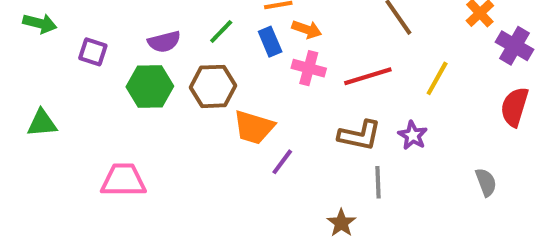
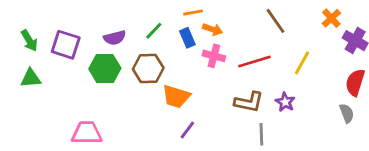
green arrow: (40, 23) -> (29, 41), moved, turned 45
purple square: (93, 52) -> (66, 45), size x1.5
green triangle: (42, 123) -> (31, 78), moved
purple line: (282, 162) -> (187, 130), moved
gray semicircle: (486, 182) -> (347, 113), moved

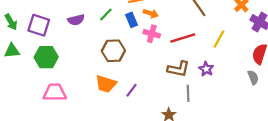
green hexagon: (105, 68) -> (46, 57), moved
brown hexagon: (148, 68) -> (113, 51), moved
orange trapezoid: (176, 96) -> (106, 84), moved

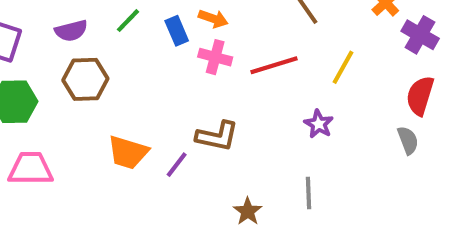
brown hexagon: (113, 51) -> (85, 79), moved
brown L-shape: (178, 69) -> (217, 136), moved
gray line: (188, 93) -> (309, 193), moved

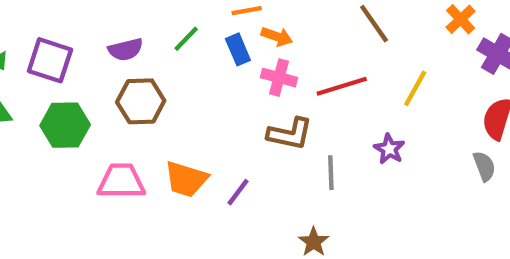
brown L-shape: (217, 136) -> (290, 134), moved
pink trapezoid: (31, 169) -> (121, 181), moved
gray line: (309, 193) -> (331, 173), moved

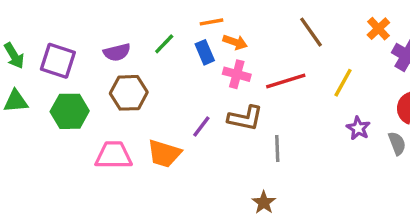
purple star: (389, 149) -> (358, 128), moved
purple line: (238, 192) -> (201, 127), moved

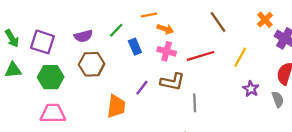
blue rectangle: (205, 52) -> (135, 47), moved
orange trapezoid: (164, 154) -> (116, 106), turned -100
pink trapezoid: (114, 155) -> (53, 113), moved

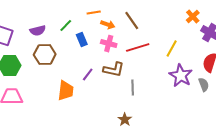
brown line: (218, 22) -> (132, 21), moved
purple star: (251, 89) -> (181, 76), size x1.6

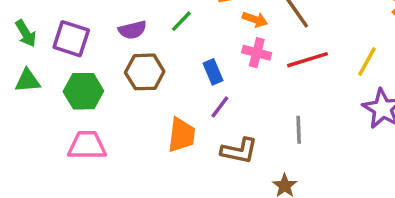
blue rectangle: (82, 40) -> (213, 72), moved
brown L-shape: (114, 70) -> (239, 151), moved

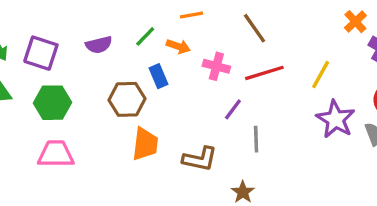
orange arrow: (255, 19) -> (178, 46), moved
brown hexagon: (145, 72) -> (127, 99), moved
blue rectangle: (213, 72) -> (158, 76), moved
purple line: (220, 107) -> (233, 109), moved

